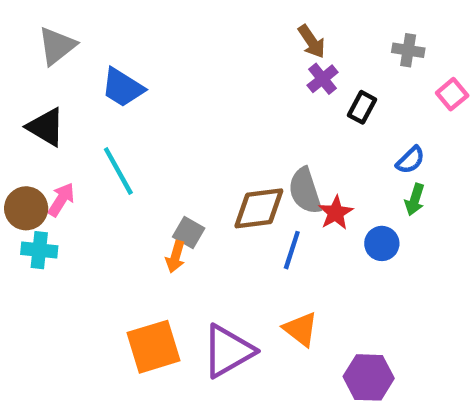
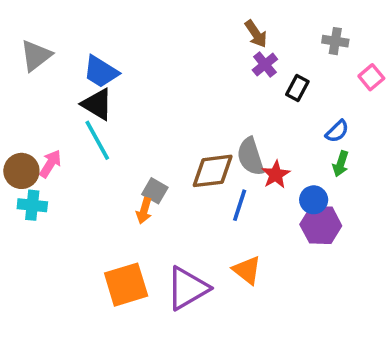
gray triangle: (57, 46) -> (36, 56), moved
black triangle: (46, 127) -> (97, 104), moved
purple hexagon: (369, 377) -> (321, 225), moved

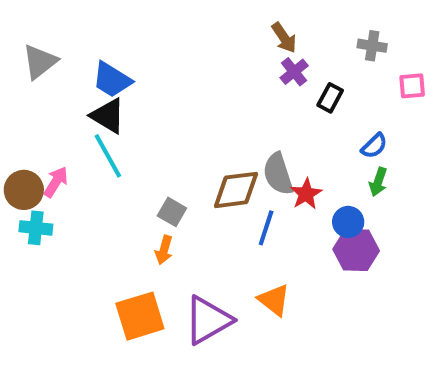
pink square: (371, 77) -> (412, 86), turned 35
orange arrow: (144, 211) -> (164, 250), moved

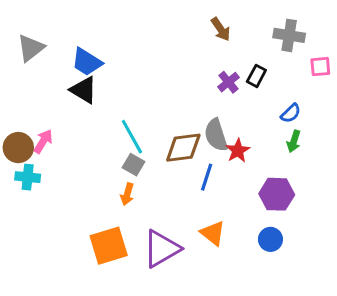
gray cross: (372, 46) -> (289, 35), size x1.4
purple cross: (294, 72) -> (228, 82), moved
cyan line: (108, 156) -> (132, 137), moved
blue circle: (348, 222) -> (270, 239), moved

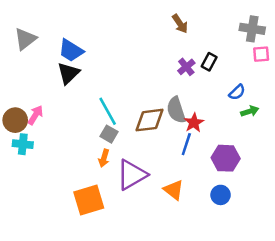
gray cross: (289, 35) -> (252, 29), moved
black triangle: (84, 90) -> (68, 73), turned 45
green arrow: (294, 141) -> (250, 111), moved, turned -126
blue line: (207, 177) -> (186, 144), moved
purple triangle: (161, 249) -> (132, 175), moved

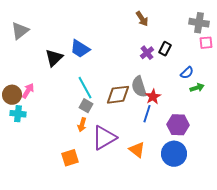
blue trapezoid: (71, 50) -> (80, 49), moved
blue circle: (221, 195) -> (174, 154), size x1.6
orange square: (89, 200) -> (70, 158), size x0.7

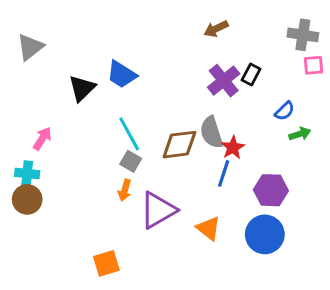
brown arrow: (142, 19) -> (216, 29), turned 98
purple cross: (147, 53) -> (224, 81), size x1.5
brown circle: (12, 95) -> (27, 199), moved
orange square: (70, 158) -> (106, 263), moved

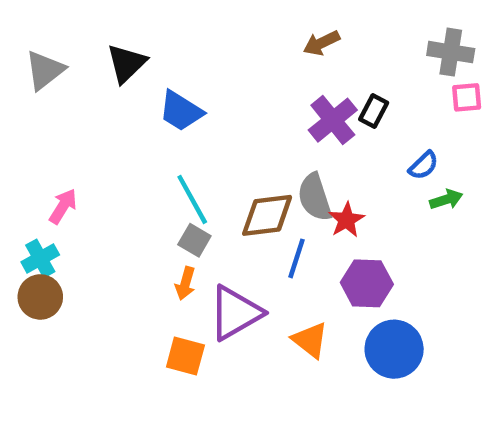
black triangle: (82, 88) -> (126, 63), moved
cyan cross: (27, 173) -> (40, 258), turned -35
blue line: (224, 173) -> (297, 258), moved
purple hexagon: (271, 190) -> (367, 283), moved
orange square: (106, 263) -> (185, 356), moved, turned 32

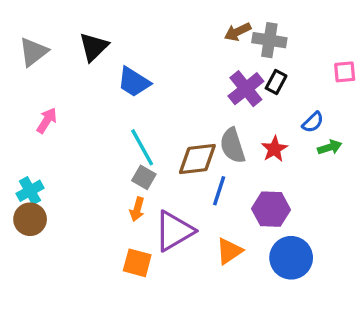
gray cross: (451, 52) -> (269, 40), moved
pink arrow: (63, 206) -> (47, 121), moved
red star: (346, 220) -> (274, 149), moved
orange triangle: (310, 340) -> (229, 251), turned 48

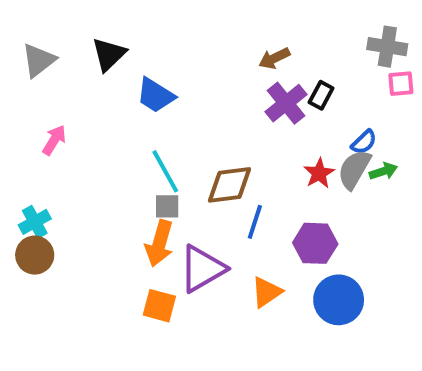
brown arrow: (238, 32) -> (274, 58), moved
gray cross: (269, 40) -> (387, 47), moved
gray semicircle: (233, 146) -> (354, 169), moved, turned 48
gray square: (144, 177) -> (167, 206), turned -30
orange arrow: (137, 209) -> (159, 243), size x1.6

